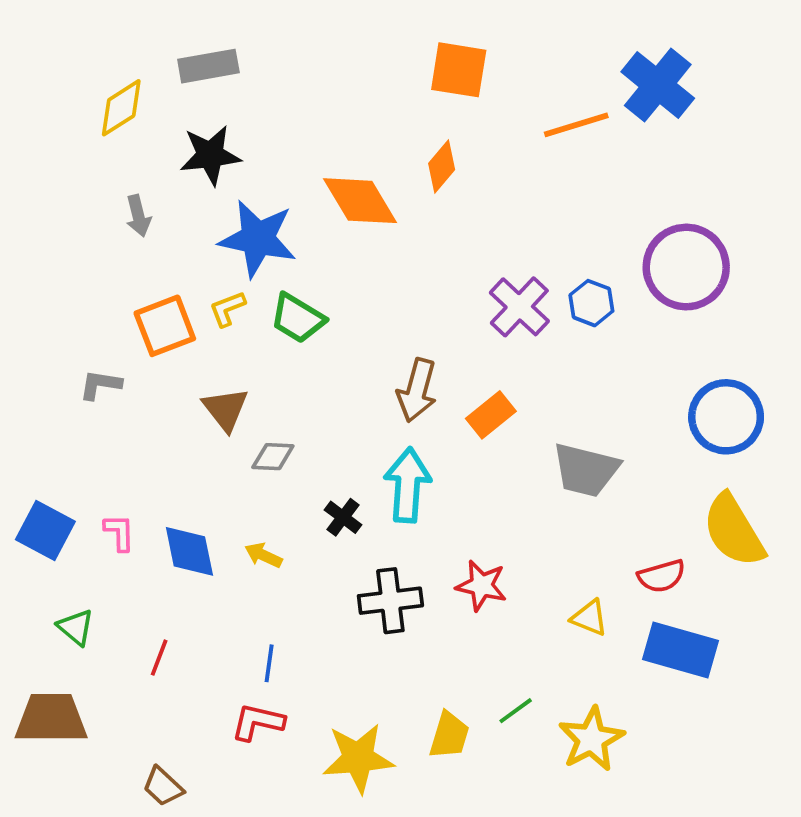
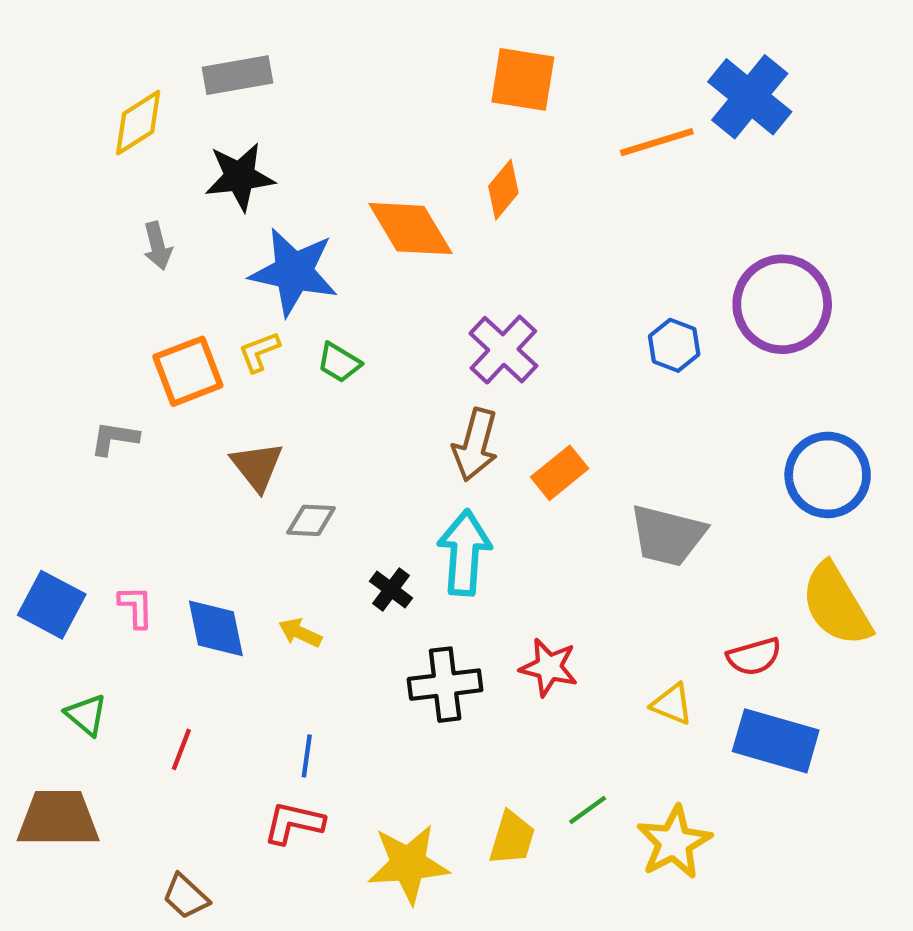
purple cross: (519, 307) -> (503, 350), moved
green trapezoid: (298, 318) -> (339, 363), size x0.7

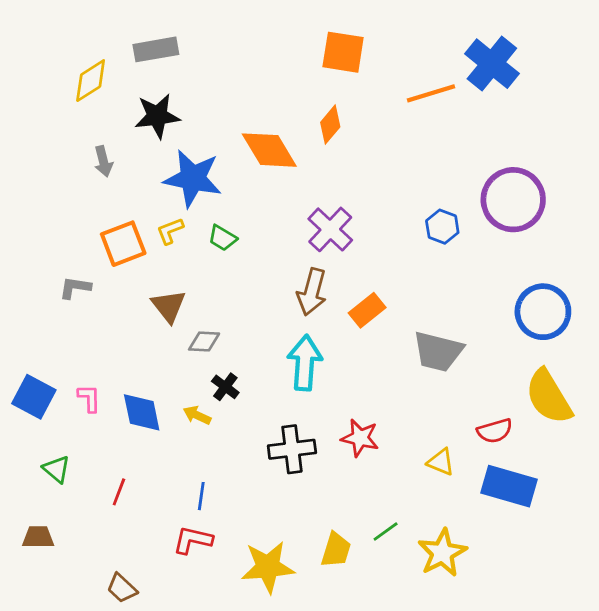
black cross: (391, 590) -> (225, 387), moved
brown trapezoid: (58, 819) -> (38, 537), size x0.6

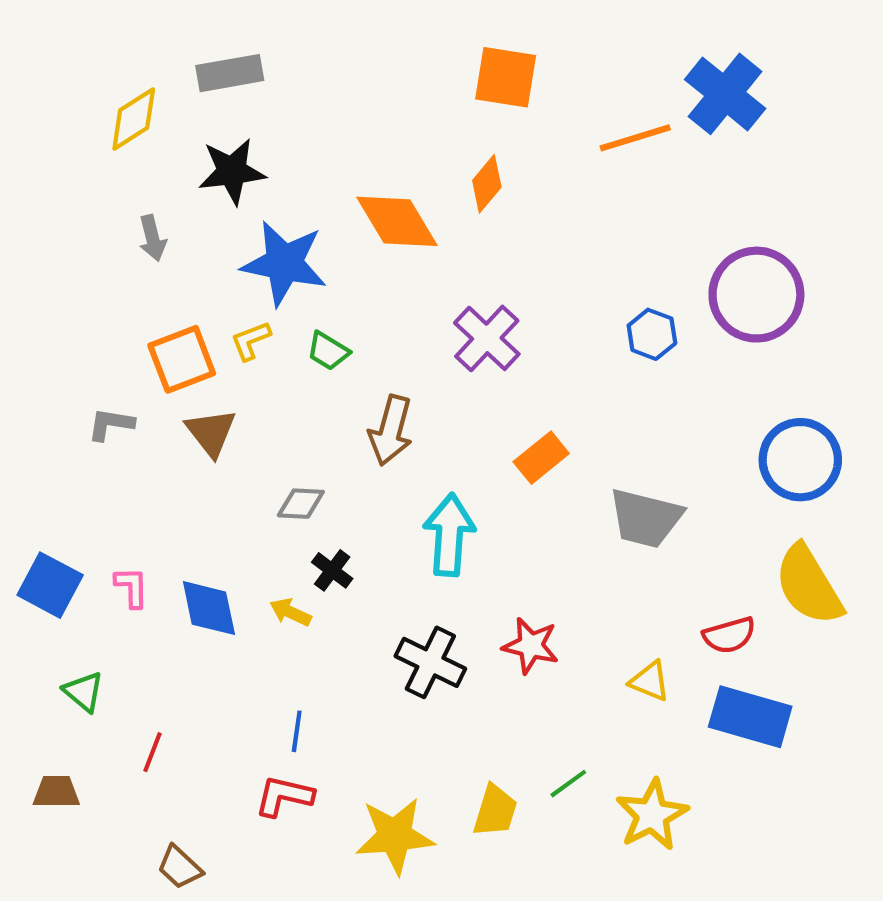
brown arrow: (312, 292) -> (391, 430), moved
brown triangle: (169, 306) -> (211, 432), moved
black cross: (292, 449) -> (430, 662), turned 33
red line: (119, 492) -> (152, 752), moved

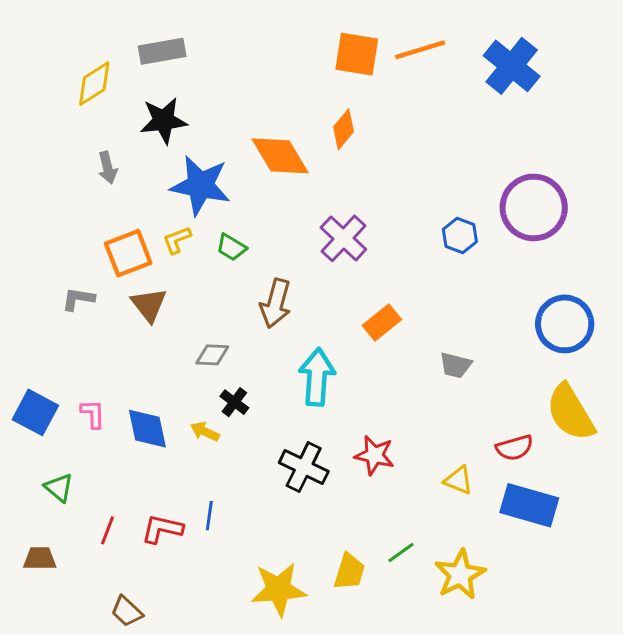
orange line: (635, 138) -> (420, 50), moved
gray trapezoid: (646, 518) -> (456, 365), size x0.6
red L-shape: (284, 796) -> (162, 529), moved

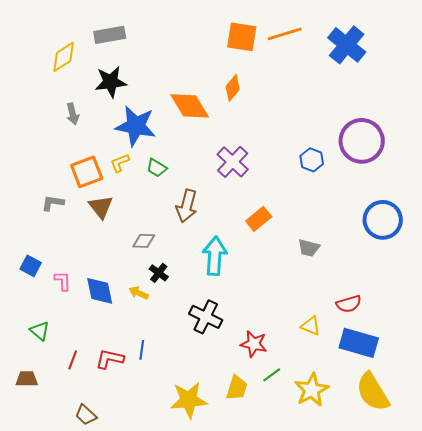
blue square: (35, 412) -> (31, 266), moved, size x0.7
yellow semicircle: (571, 412) -> (373, 392), moved
red star: (374, 455) -> (254, 344), moved

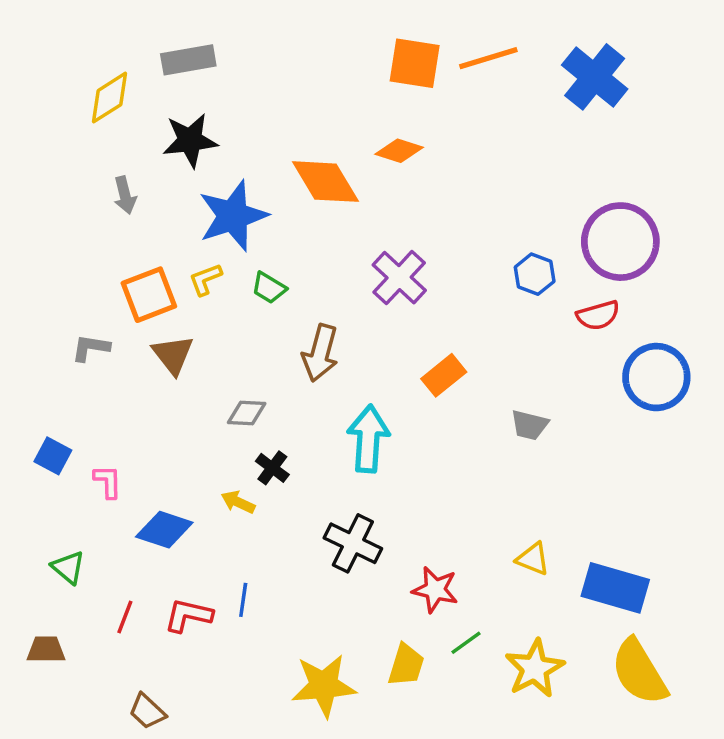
orange diamond: (233, 88) -> (399, 151), turned 68
blue star: (136, 126) -> (233, 216), turned -30
blue diamond: (100, 291) -> (164, 530), moved, turned -60
red semicircle: (349, 304) -> (598, 315), moved

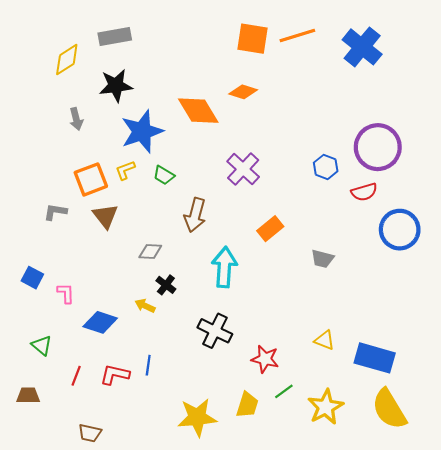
brown trapezoid: (147, 711) -> (90, 433), turned -30

